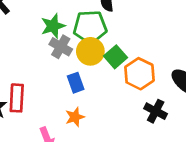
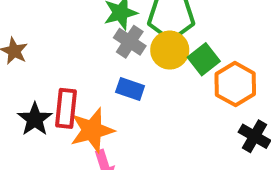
blue rectangle: (76, 83) -> (130, 89), moved, turned -54
orange star: (75, 117) -> (92, 130), moved, size x1.6

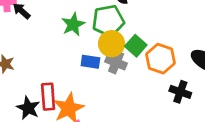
gray cross: (130, 42) -> (116, 62), moved
blue rectangle: (130, 89) -> (90, 62), moved

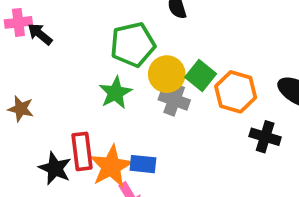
green pentagon: (108, 21) -> (133, 45), moved
green star: (73, 24) -> (115, 93), moved
blue rectangle: (90, 62) -> (143, 164), moved

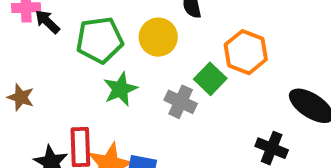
green pentagon: (133, 45) -> (100, 40), moved
yellow circle: (167, 74) -> (158, 37), moved
orange hexagon: (236, 92) -> (246, 52), moved

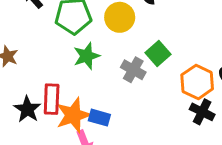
orange hexagon: (246, 52) -> (197, 82), moved

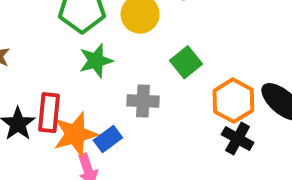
gray cross: (133, 70) -> (143, 101), moved, turned -30
blue rectangle: (99, 118) -> (108, 139), turned -55

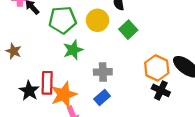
green square: (186, 62) -> (128, 30), moved
blue rectangle: (108, 139) -> (102, 98), moved

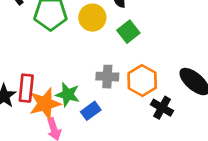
green star: (73, 50) -> (68, 94), moved, turned 30
orange hexagon: (157, 68) -> (142, 81), moved
gray cross: (103, 72) -> (107, 77), moved

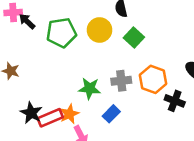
red rectangle: (26, 88) -> (50, 118), moved, turned 70
green star: (68, 94) -> (90, 88), moved
orange star: (45, 104) -> (69, 114), size x0.7

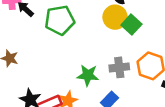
yellow circle: (100, 30) -> (115, 17), moved

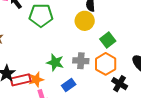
green square: (131, 25) -> (108, 40), moved

